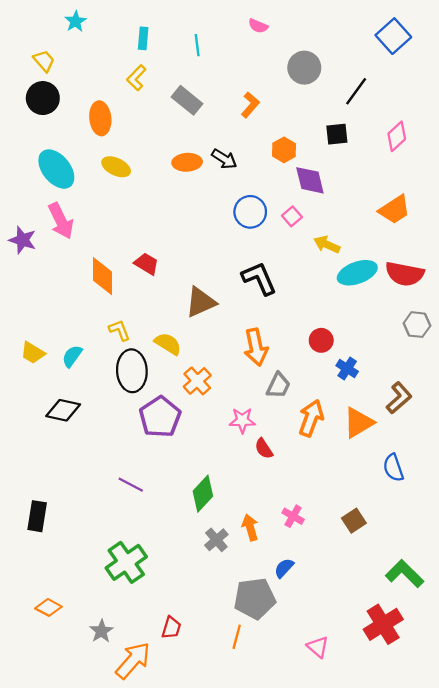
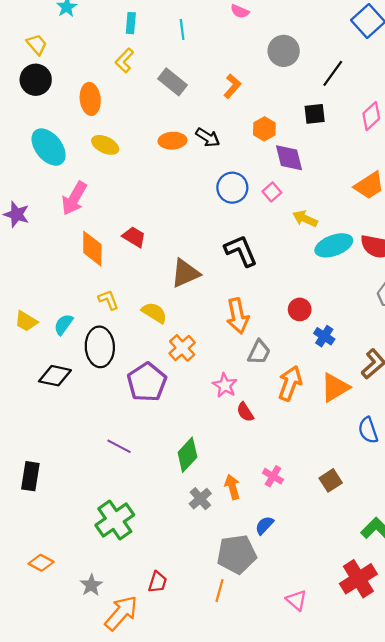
pink arrow: (61, 221) -> (74, 198), moved, turned 56
black ellipse: (132, 371) -> (100, 347), moved
pink star: (242, 420) -> (225, 385), turned 30

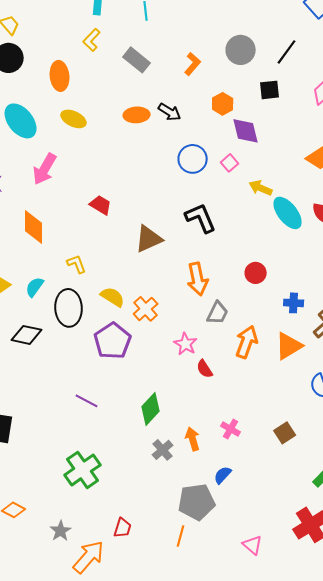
gray circle: (284, 51) -> (241, 50), moved
cyan ellipse: (334, 245) -> (288, 213), turned 72
orange diamond: (92, 249) -> (34, 227), moved
yellow semicircle: (154, 313) -> (113, 297), moved
blue cross: (324, 336) -> (294, 303), moved, turned -30

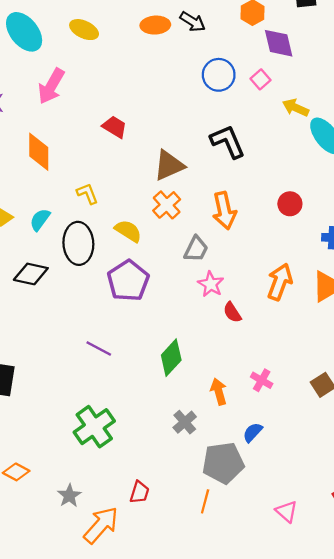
orange cross: (146, 309) -> (167, 205), moved
gray trapezoid: (218, 313) -> (196, 249), moved
gray cross: (163, 450) -> (185, 422), moved

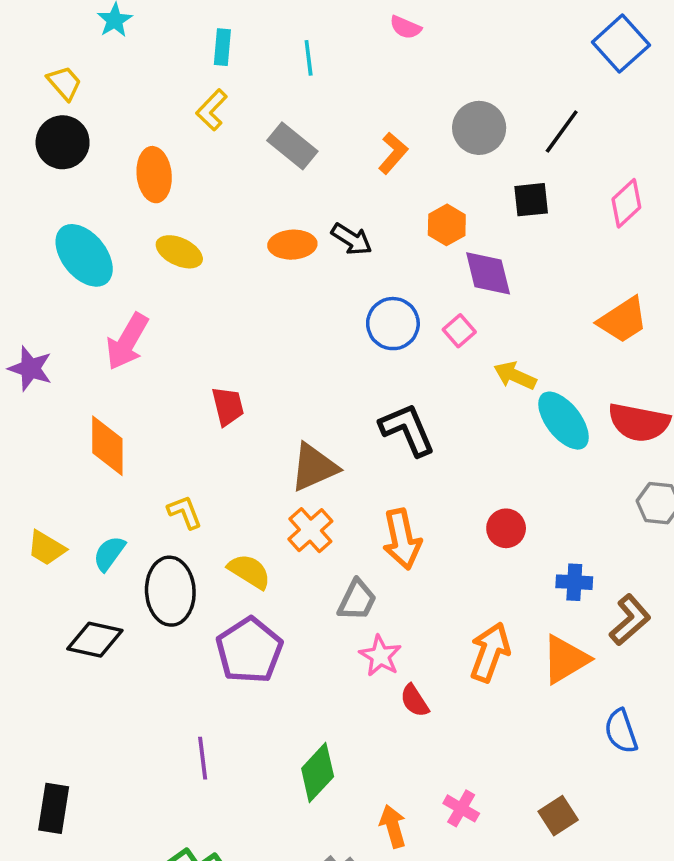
red trapezoid: (115, 127) -> (228, 406), turned 45
purple line: (99, 349) -> (203, 758), turned 55

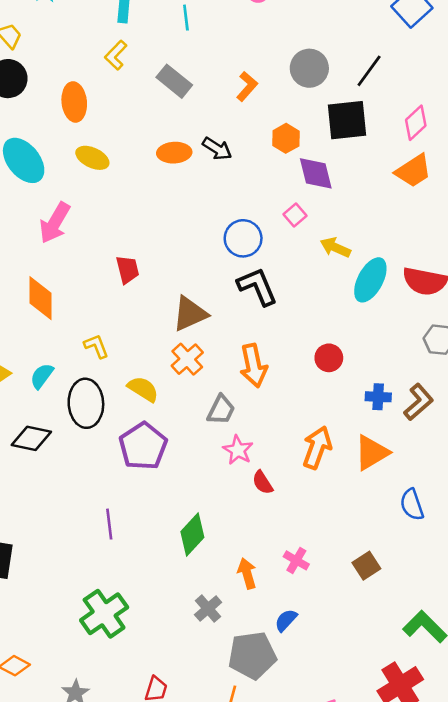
black square: (531, 200) -> (347, 120), size x1.6
orange trapezoid: (623, 320) -> (413, 171), moved
blue circle: (393, 324) -> (243, 238), moved
cyan ellipse: (564, 421) -> (370, 280), turned 66
brown L-shape: (630, 620) -> (418, 402), moved

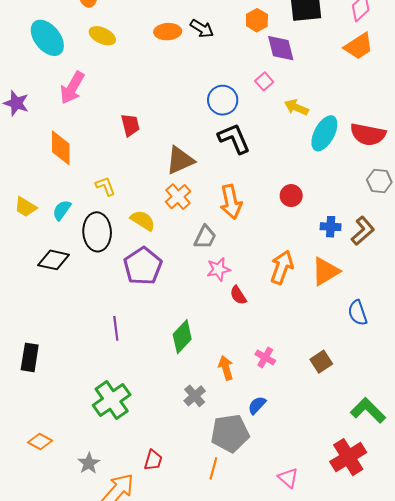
pink star: (238, 450) -> (219, 269), turned 30

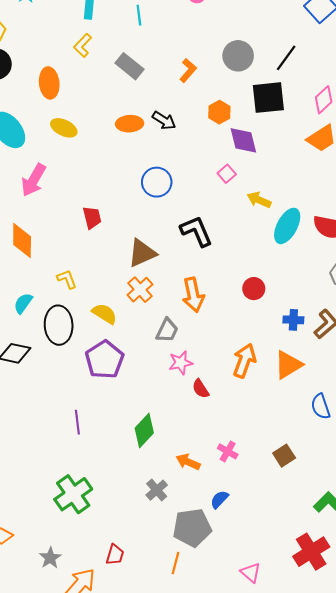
blue circle: (223, 100) -> (157, 182), moved
orange arrow: (226, 368) -> (188, 462), turned -50

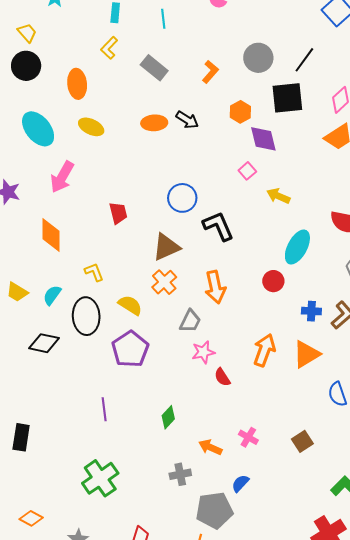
blue circle: (157, 182) -> (182, 198), moved
cyan ellipse: (287, 226) -> (297, 247), moved
green diamond: (144, 431) -> (168, 417), size x0.7
gray cross: (157, 490) -> (180, 474), turned 30

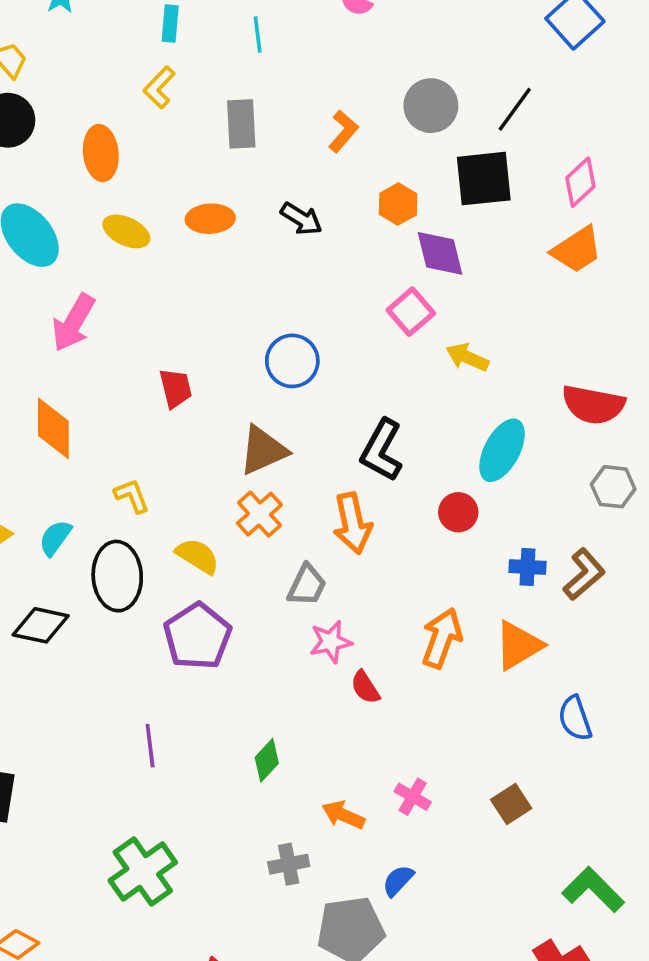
gray rectangle: (154, 68) -> (241, 124), turned 48
orange ellipse: (154, 123) -> (210, 219), moved
pink square: (247, 171) -> (411, 312), size x1.4
black L-shape: (218, 226) -> (382, 450), moved, turned -128

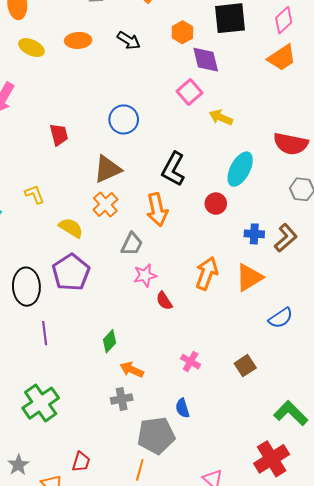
black ellipse: (117, 576) -> (26, 287), moved
blue semicircle: (575, 718) -> (281, 318), turned -105
orange arrow: (343, 815) -> (132, 370), moved
blue semicircle: (398, 881) -> (182, 408), turned -60

